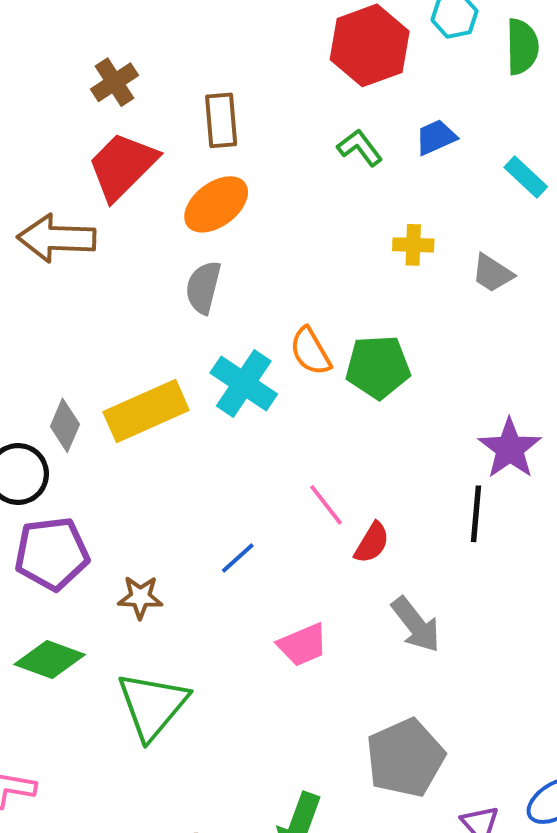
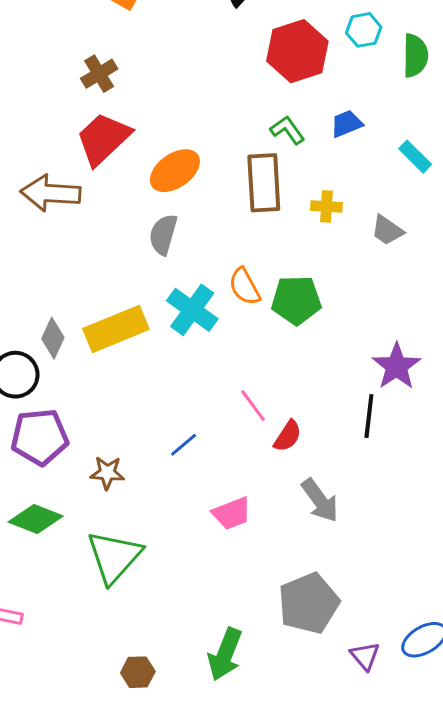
brown rectangle: (221, 120) -> (264, 183), moved, size x1.4

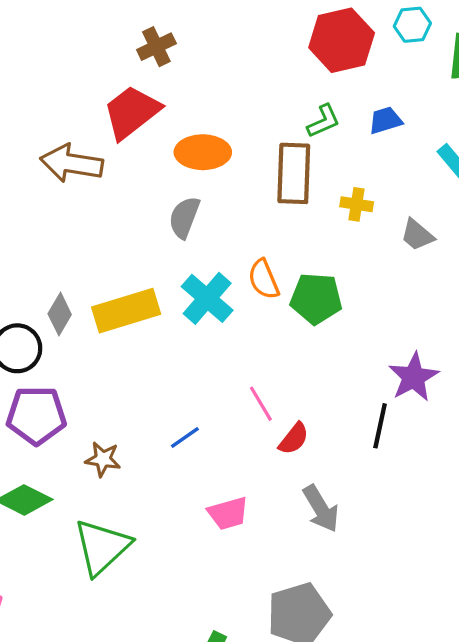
brown cross: (99, 74) -> (156, 47), moved
green L-shape: (287, 130) -> (324, 121), turned 96
orange ellipse: (175, 171) -> (203, 152), turned 30

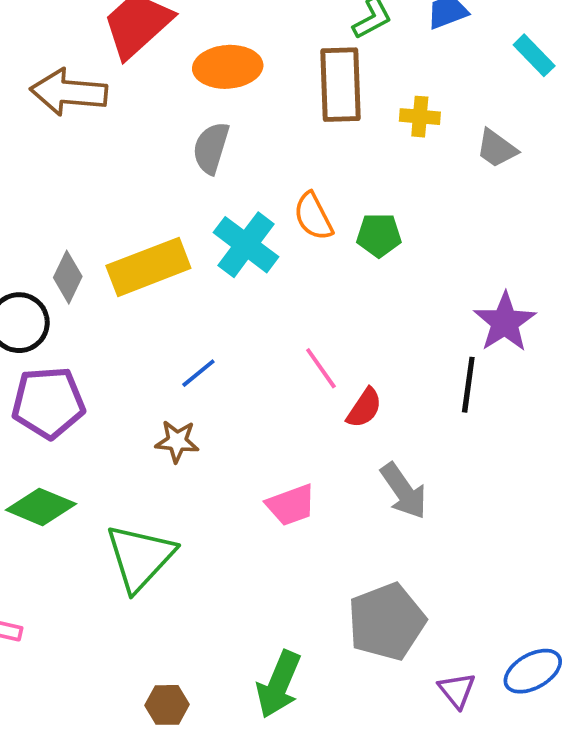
green pentagon: (316, 298) -> (379, 235), size x0.7
blue line: (185, 437) -> (198, 373), moved
brown star: (103, 459) -> (177, 441), moved

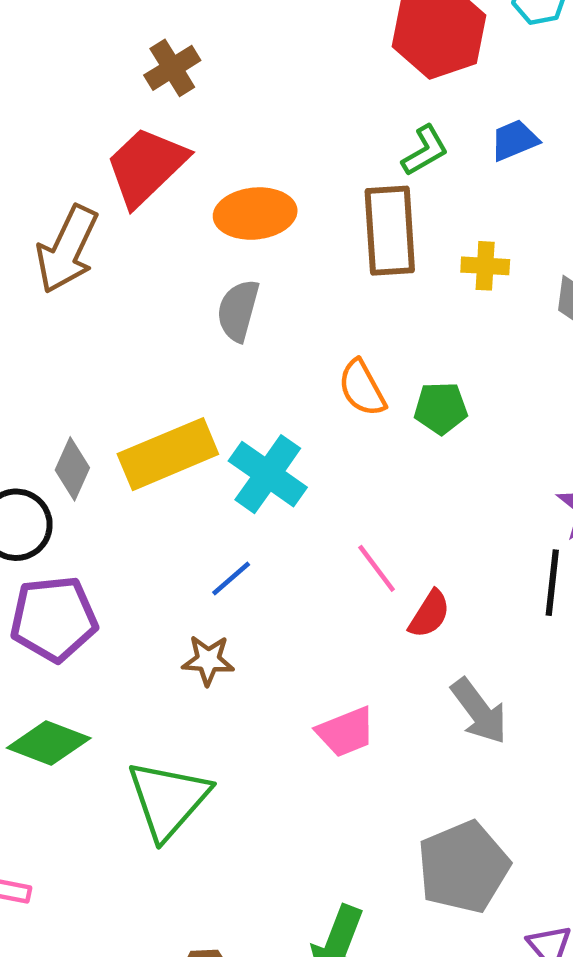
brown arrow: (69, 92) -> (67, 249), turned -68
cyan cross: (246, 245) -> (268, 474), moved

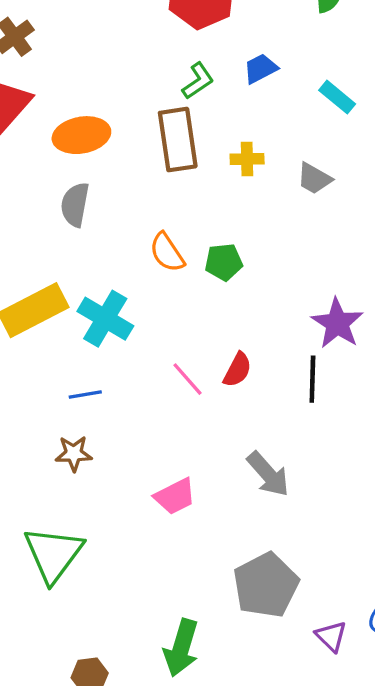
blue line: (231, 579) -> (85, 394), turned 36
red semicircle: (429, 614) -> (237, 370), moved

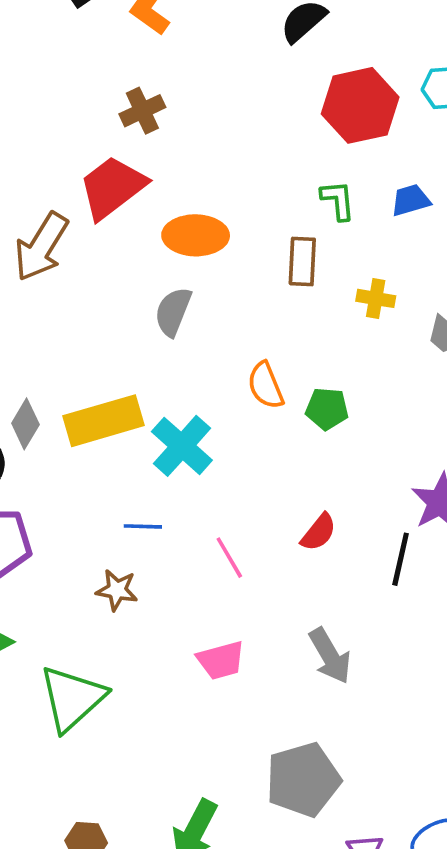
green L-shape: (198, 81) -> (338, 200), turned -72
brown rectangle: (178, 140) -> (302, 261), size x0.7
pink line: (187, 379) -> (229, 558), moved

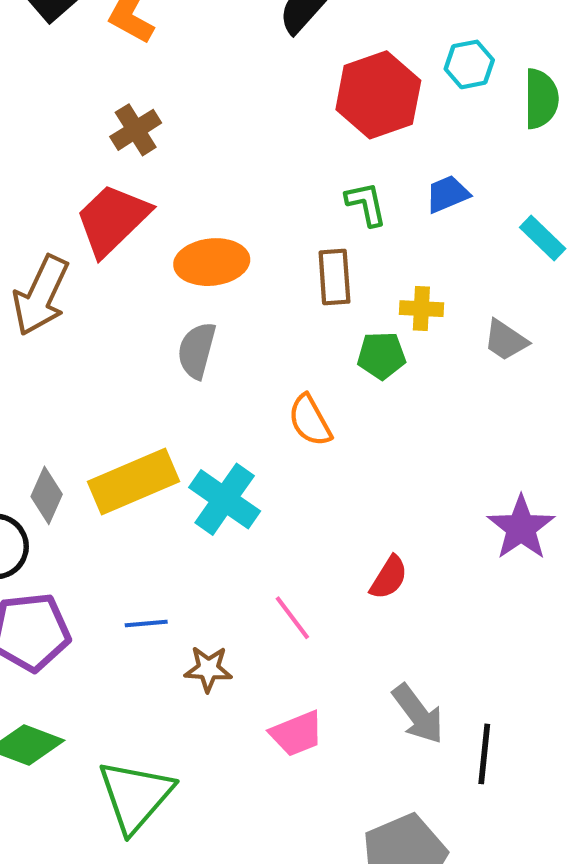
green pentagon: (327, 409) -> (382, 356), moved
blue line: (143, 526) -> (146, 623), moved
black line: (401, 559) -> (484, 754), moved
brown star: (117, 590) -> (208, 669), moved

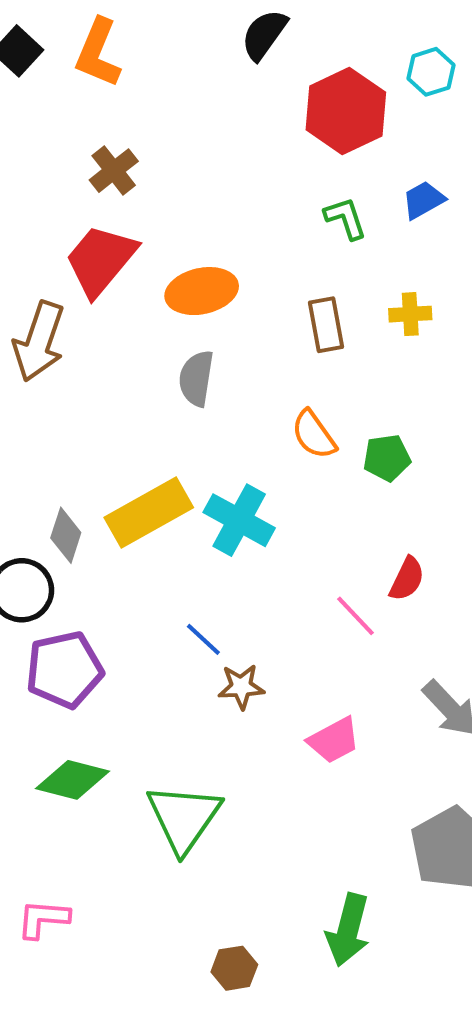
brown rectangle: (334, 277) -> (326, 325), moved
green pentagon: (382, 356) -> (387, 458), moved
pink line: (292, 618) -> (355, 616), moved
blue line: (146, 623) -> (203, 639), moved, turned 54

